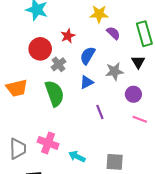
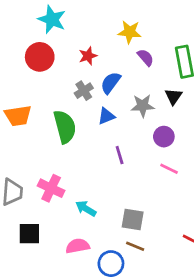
red circle: (40, 49) -> (40, 57), moved
gray cross: (59, 64) -> (84, 91), moved

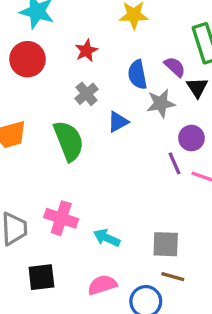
purple semicircle: (146, 57) -> (175, 67), moved
blue semicircle: (111, 83) -> (137, 75), moved, turned -40
purple line: (120, 155) -> (174, 163), moved

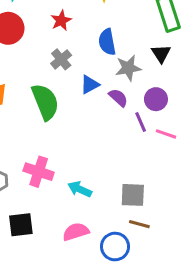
purple semicircle: (175, 67) -> (118, 98), moved

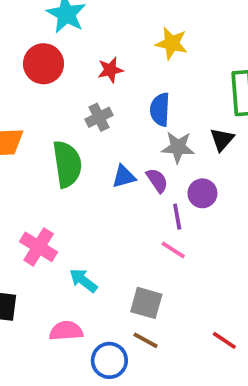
blue triangle: (90, 85) -> (124, 176), moved
pink line: (166, 134) -> (173, 250), moved

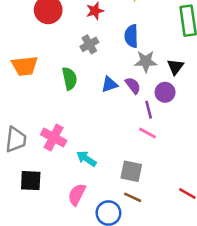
black triangle: (222, 139) -> (175, 67), moved
green semicircle: (67, 164) -> (70, 78), size x0.7
pink semicircle: (66, 331) -> (77, 195), turned -55

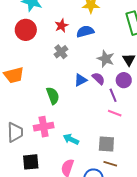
blue semicircle: (131, 36) -> (85, 31), moved, turned 84
gray star: (146, 61) -> (106, 59), turned 30
green semicircle: (70, 78) -> (53, 96), moved
pink cross: (54, 138) -> (44, 127), turned -30

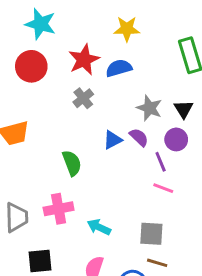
red star: (62, 26) -> (84, 60), size x1.5

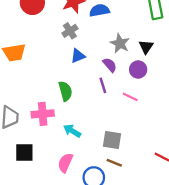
blue triangle: (113, 140) -> (78, 56), moved
purple line: (161, 162) -> (103, 85), moved
green semicircle: (72, 163) -> (65, 91), moved
pink line: (163, 188) -> (130, 97), moved

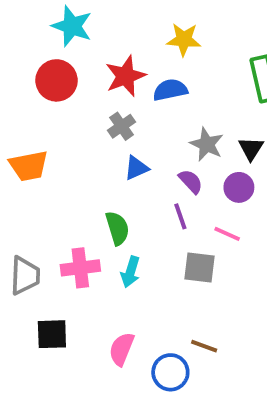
cyan arrow: (72, 131) -> (130, 272), moved, turned -102
gray square: (112, 140) -> (199, 268), moved

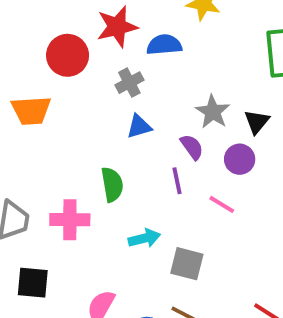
red star: (126, 76) -> (117, 27), moved
red circle: (57, 80) -> (68, 55), moved
blue semicircle: (170, 90) -> (164, 45), moved
gray square: (199, 268) -> (187, 264), moved
cyan arrow: (130, 272) -> (144, 238), moved, turned -128

